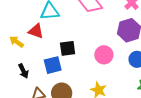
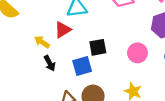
red triangle: (36, 31) -> (63, 30), turned -49
black arrow: (23, 71) -> (50, 63), moved

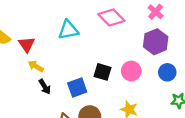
red triangle: (63, 30) -> (27, 44), moved, turned -30
black square: (98, 47) -> (103, 72), moved, turned 30

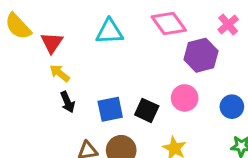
purple hexagon: (156, 42) -> (201, 55), moved
black square: (103, 72) -> (147, 110), moved

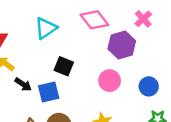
cyan triangle: (109, 32) -> (46, 28), turned -30
black arrow: (67, 102) -> (23, 84), moved, turned -30
black square: (147, 110) -> (64, 66), moved

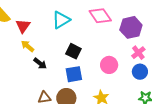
pink cross: (143, 19) -> (138, 53), moved
purple hexagon: (122, 45) -> (131, 27), moved
blue square: (49, 92) -> (74, 74), moved

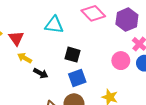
cyan triangle: (61, 20) -> (54, 25), turned 48
pink circle: (109, 65) -> (121, 61), moved

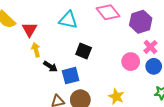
yellow arrow: (25, 58) -> (36, 50), turned 40
blue square: (77, 78) -> (71, 76), moved

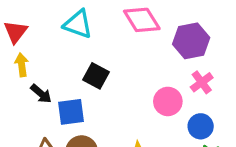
blue circle: (154, 66) -> (201, 126), moved

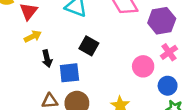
yellow arrow: (22, 65) -> (33, 36), turned 70
black arrow: (41, 94) -> (47, 59), turned 35

